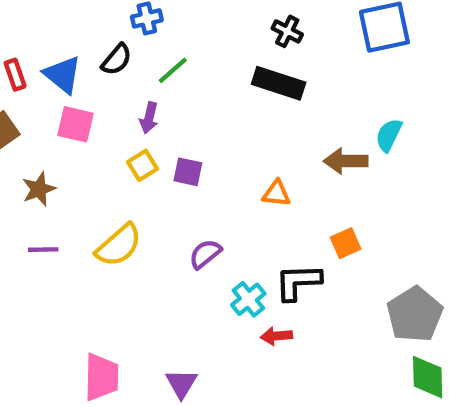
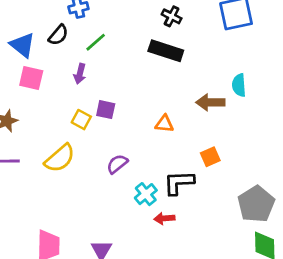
cyan semicircle: (389, 135) -> (239, 85), turned -30
yellow square: (143, 165) -> (81, 120), moved, turned -30

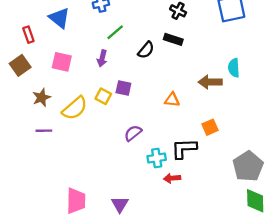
black semicircle: (58, 35) -> (146, 50), moved
blue triangle: (23, 45) -> (59, 18), moved
black rectangle: (166, 51) -> (173, 39), size x0.7
yellow semicircle: (60, 158) -> (75, 108), moved
cyan cross: (146, 194) -> (157, 158), turned 30

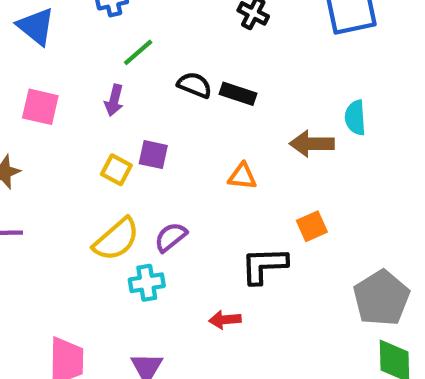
black rectangle: (173, 39) -> (238, 94), moved
black semicircle: (146, 50) -> (195, 85), turned -108
yellow semicircle: (75, 108) -> (116, 239), moved
cyan cross: (157, 158) -> (147, 283), moved
red arrow: (172, 178) -> (225, 320), moved

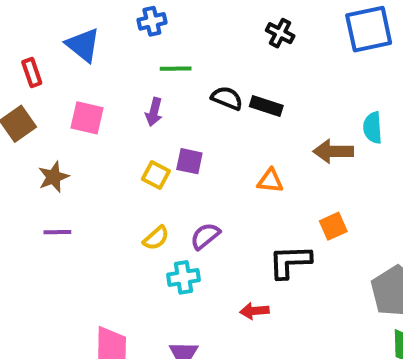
green line: (138, 52) -> (176, 69), turned 40
yellow semicircle: (116, 239) -> (156, 238), size x0.6

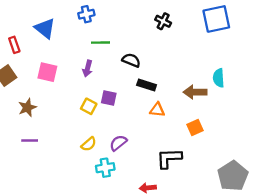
black rectangle: (266, 106) -> (147, 85), moved
orange square: (333, 226) -> (195, 128), moved

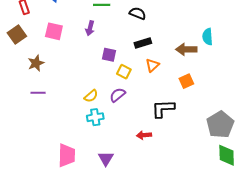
black semicircle: (131, 60) -> (138, 13), moved
black rectangle: (147, 85) -> (143, 43), turned -35
yellow square: (89, 106) -> (124, 72), moved
orange triangle: (157, 110) -> (152, 65), turned -48
cyan cross: (105, 168) -> (95, 117), moved

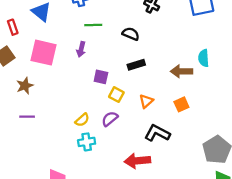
pink square: (54, 31) -> (44, 53), size x1.4
orange triangle: (152, 65) -> (146, 101), moved
black L-shape: (163, 109) -> (157, 133), turned 30
red arrow: (144, 135) -> (137, 161), size x1.6

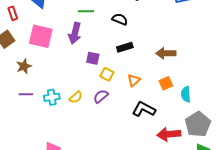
purple arrow: (81, 49) -> (75, 33), size x1.5
cyan semicircle: (204, 58) -> (186, 94), moved
cyan cross: (87, 142) -> (52, 97), moved
red arrow: (137, 161) -> (169, 134), moved

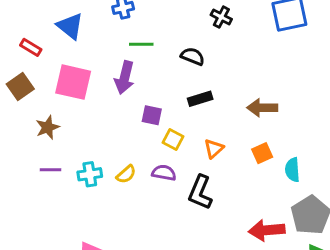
red rectangle: (13, 13) -> (31, 47), turned -40
purple semicircle: (101, 96) -> (164, 173), turned 49
black L-shape: (144, 109) -> (200, 192), moved, turned -95

